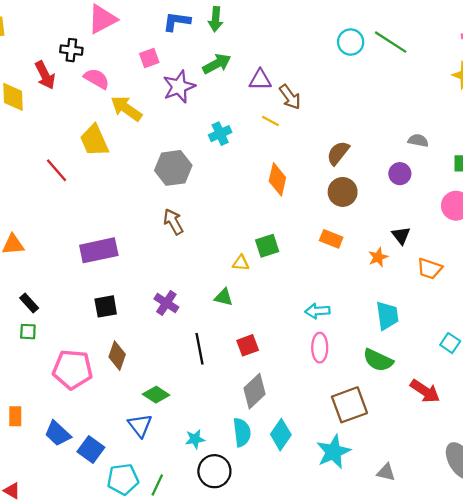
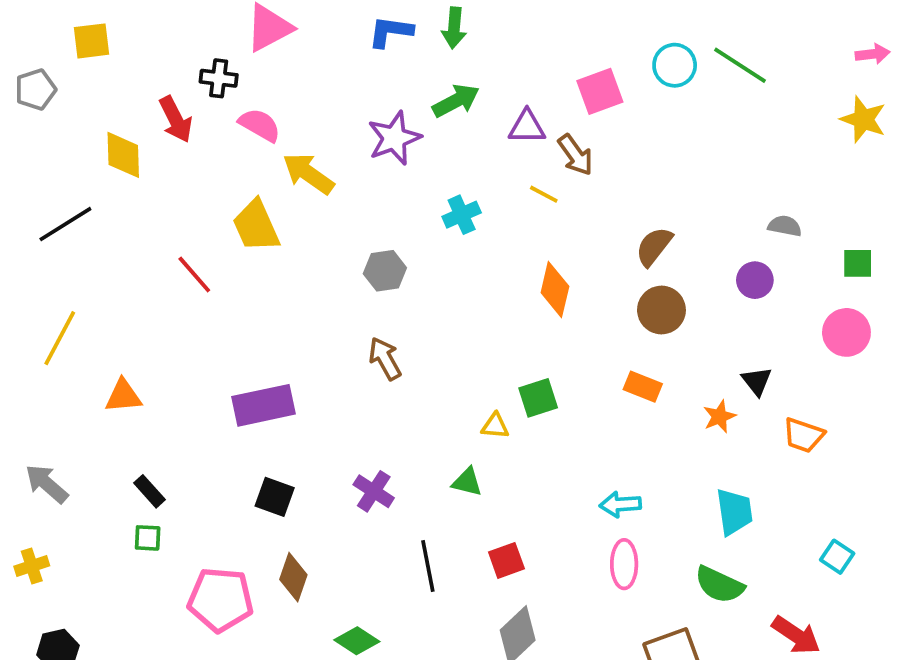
pink square: (149, 58) -> (600, 91), moved, size x1.4
gray hexagon: (173, 168) -> (385, 271), size x0.7
black square: (106, 306) -> (275, 497), turned 30

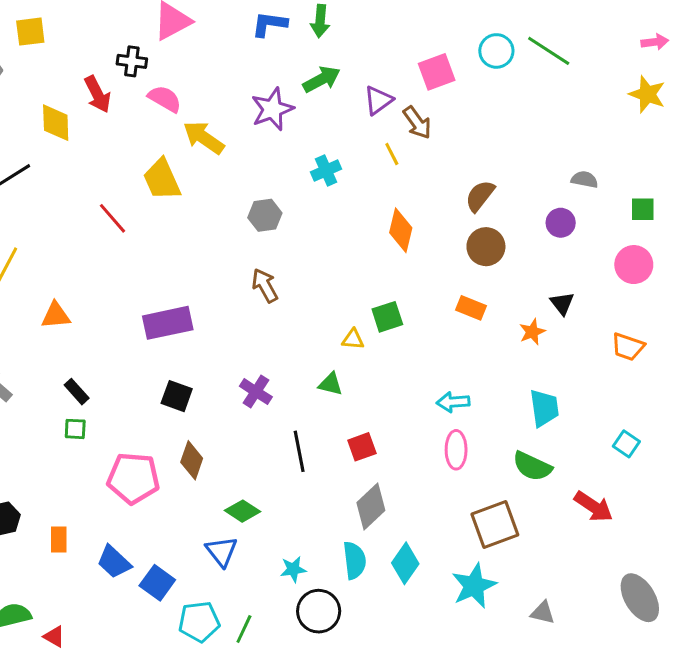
purple triangle: (527, 127) -> (378, 100), turned -36
yellow line: (544, 194) -> (392, 154), turned 35
orange trapezoid: (803, 435) -> (628, 347), moved

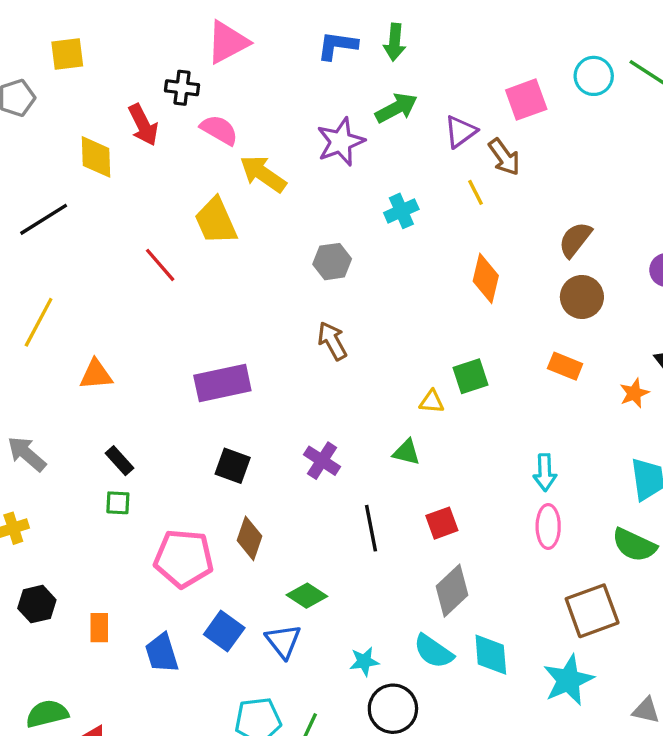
cyan arrow: (453, 402) -> (545, 472), turned -88
cyan semicircle: (354, 560) -> (433, 651), turned 132
blue trapezoid: (114, 562) -> (162, 653), turned 30
cyan diamond: (405, 563) -> (491, 655), turned -39
blue square: (157, 583) -> (224, 631), moved

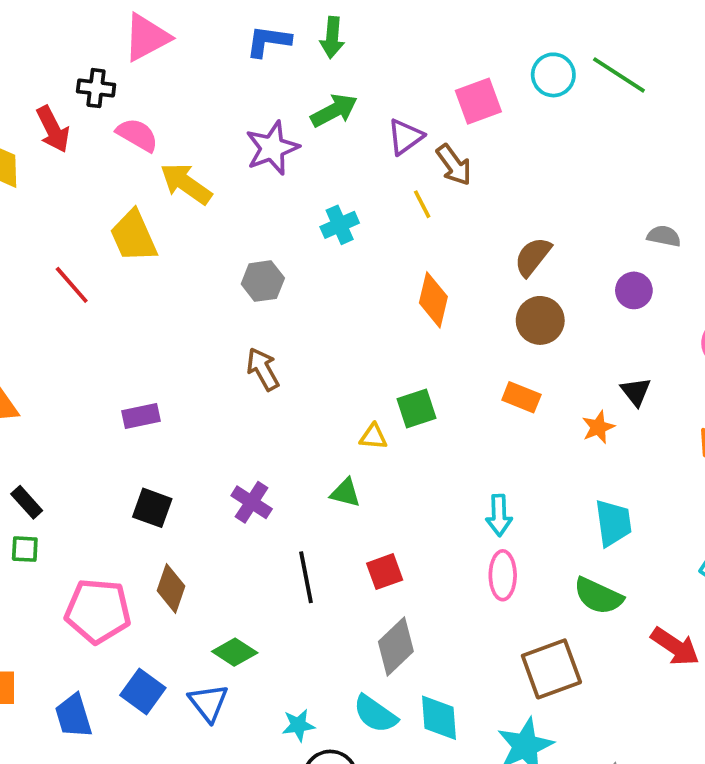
purple rectangle: (222, 383) -> (141, 416), size x0.6

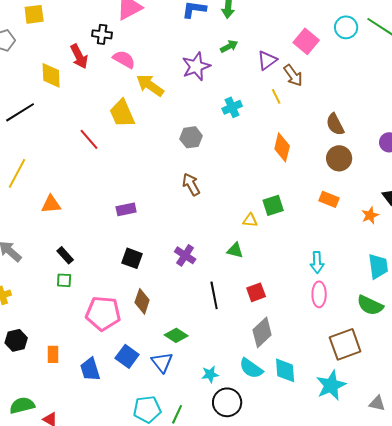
pink square: (478, 101) -> (306, 41), turned -30
green arrow: (334, 111) -> (229, 46), size x0.7
brown semicircle: (533, 257) -> (335, 124), turned -65

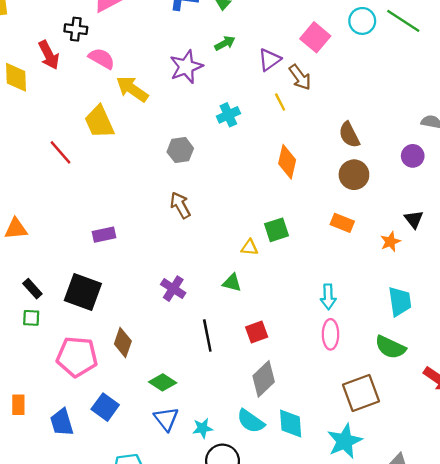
black square: (132, 258) -> (83, 292), moved, size x1.5
blue triangle: (162, 362) -> (166, 419), moved

